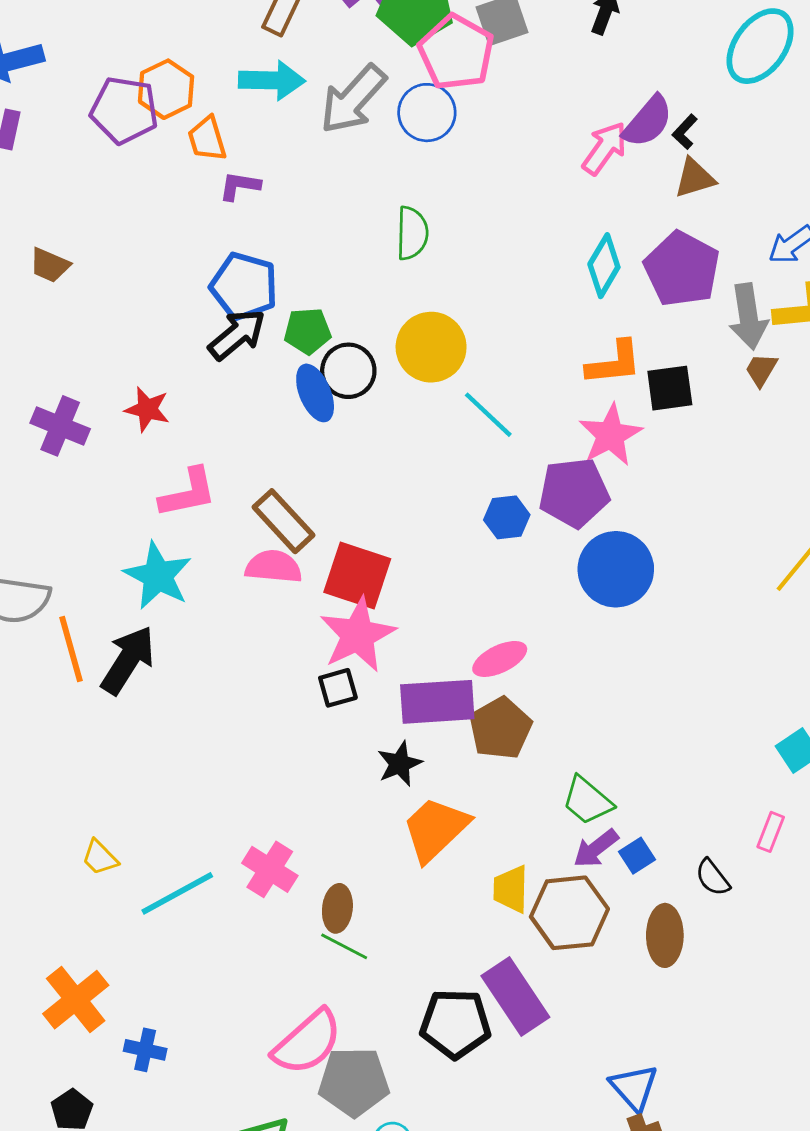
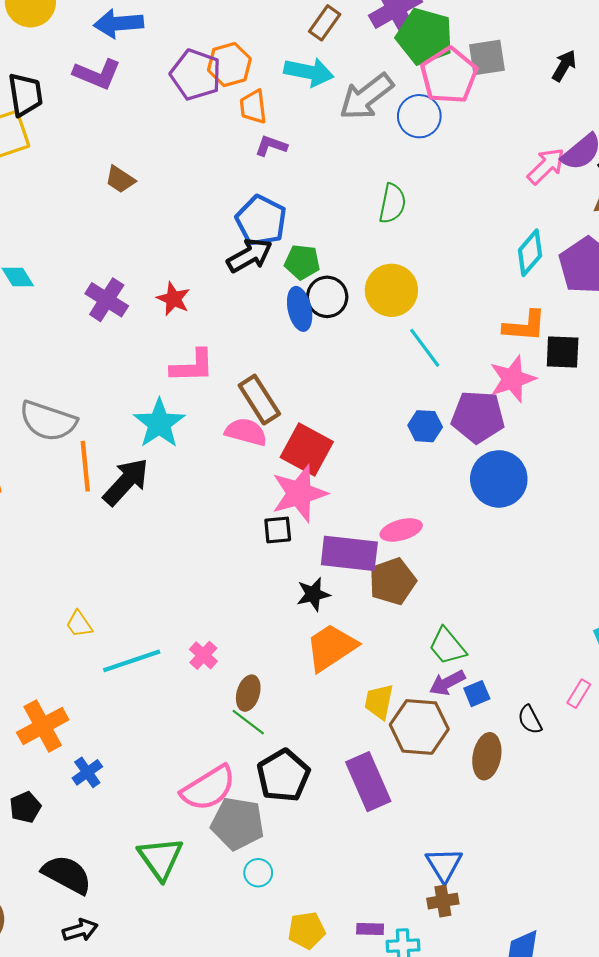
pink cross: (270, 869) -> (203, 655), size x0.7
black pentagon: (455, 1024) -> (283, 776), moved, turned 30
blue cross: (145, 1050) -> (87, 772), turned 32

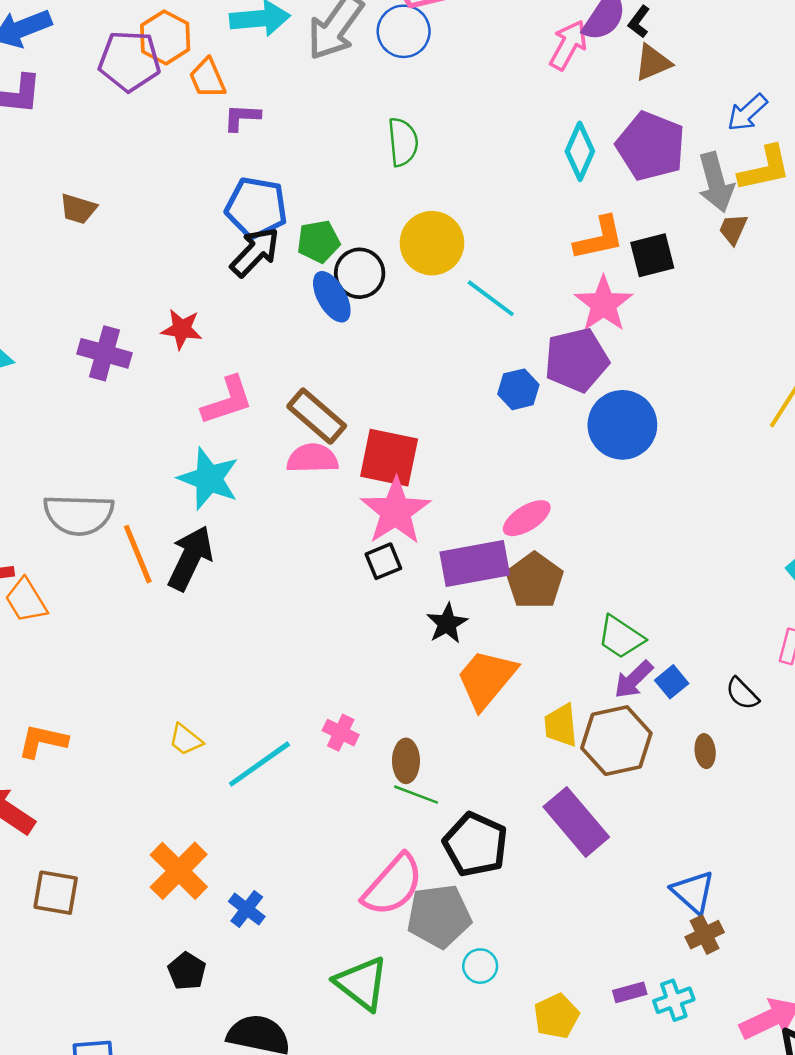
brown ellipse: (487, 756) -> (705, 751), size x0.6

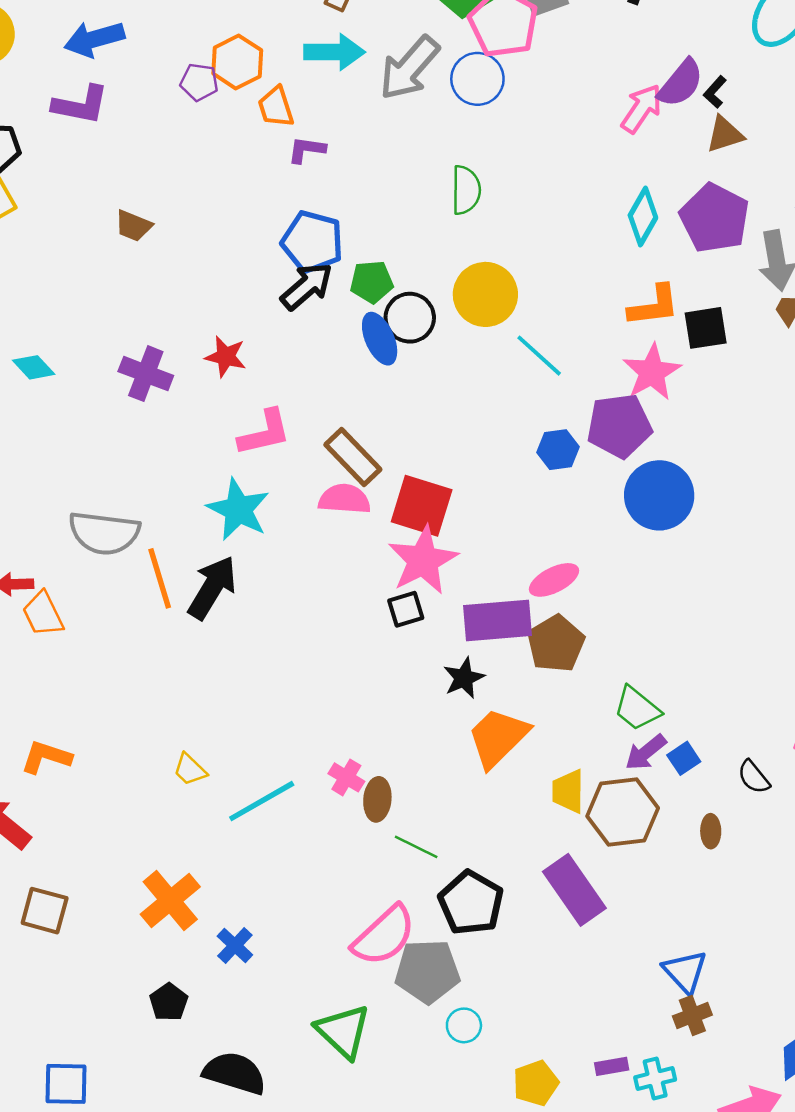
purple pentagon: (130, 61) -> (199, 82), size x0.6
brown ellipse: (406, 761) -> (377, 799), moved

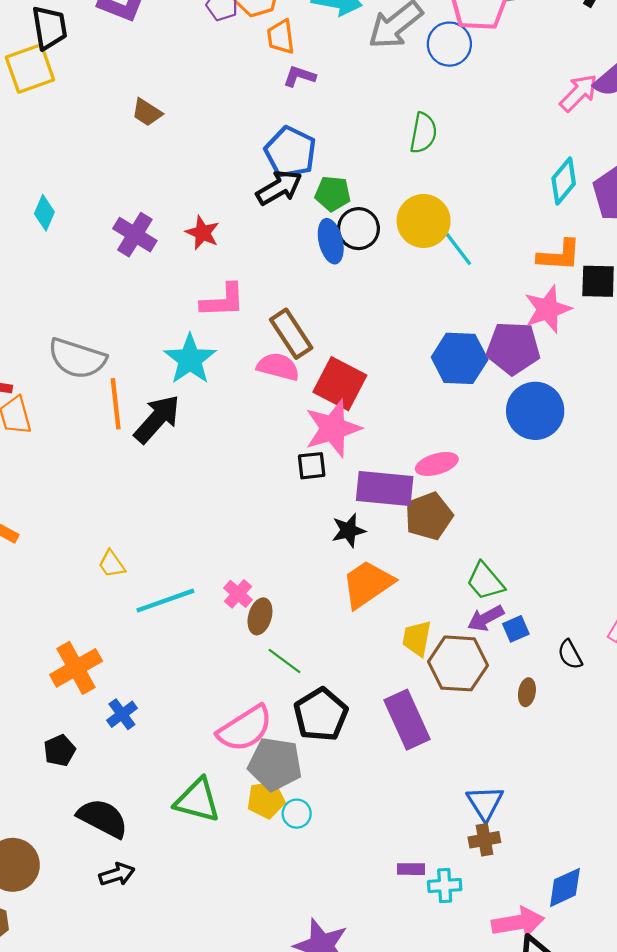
cyan line: (539, 356) -> (456, 246), moved
cyan diamond: (34, 367) -> (44, 213), turned 56
blue hexagon: (558, 450) -> (460, 358), size x1.6
green triangle: (343, 1031) -> (197, 800), turned -39
yellow pentagon: (536, 1083) -> (266, 800), moved

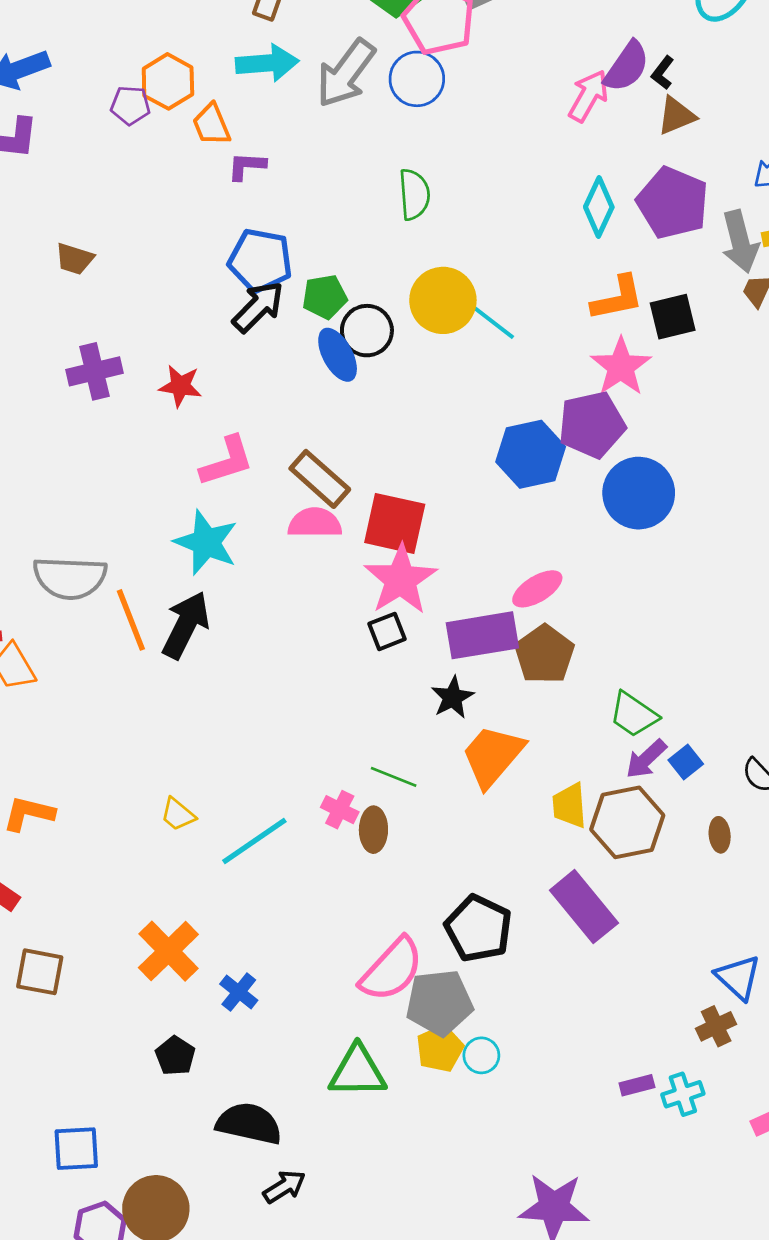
purple cross: (135, 235) -> (95, 371), moved, turned -30
green line: (284, 661) -> (394, 777), moved
blue triangle: (485, 803) -> (738, 977), moved

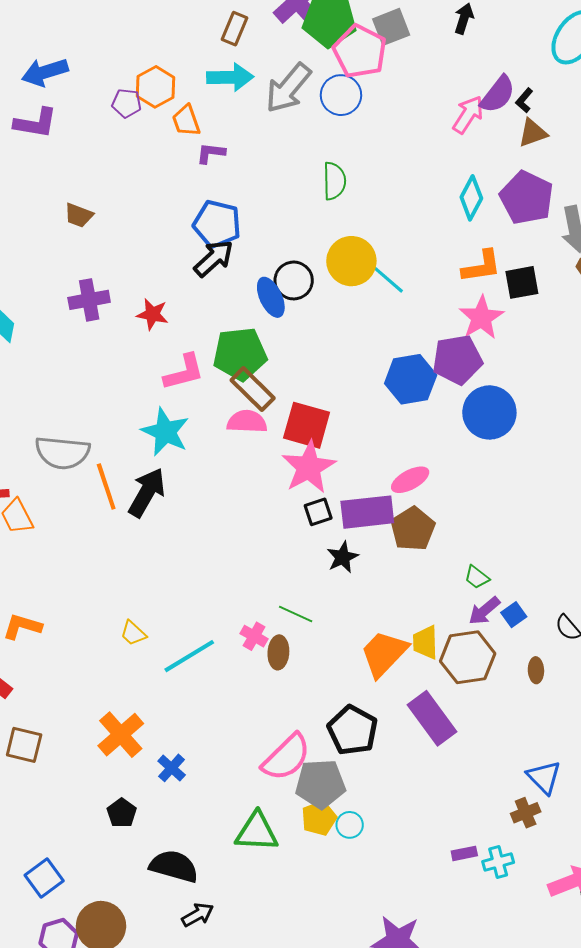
green pentagon: (325, 297) -> (240, 354), moved, size x1.6
black square: (387, 631) -> (318, 512), moved
green trapezoid: (634, 715) -> (477, 577), size x0.7
orange trapezoid: (493, 756) -> (384, 654), moved
blue square: (76, 1149) -> (44, 878), turned -36

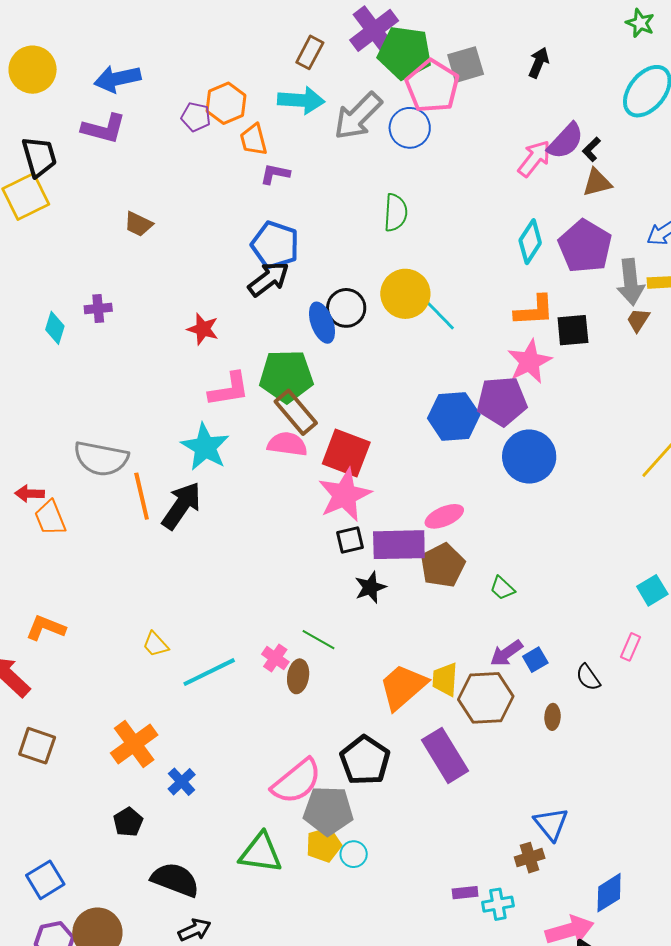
purple cross: (89, 300) -> (98, 309), moved, size x0.7
green trapezoid: (477, 577) -> (502, 588), moved

